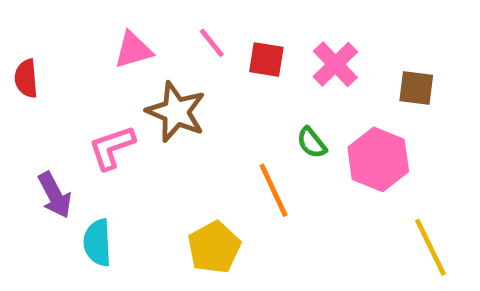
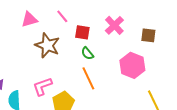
red square: (266, 59) -> (82, 32), moved
green semicircle: (312, 143) -> (87, 53), moved
pink L-shape: (112, 147) -> (42, 86), moved

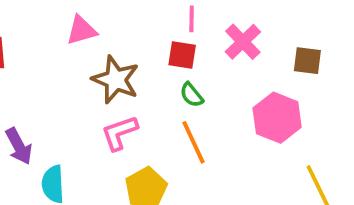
pink line: (62, 16) -> (192, 19), moved, turned 40
pink L-shape: (42, 86) -> (119, 133), moved

